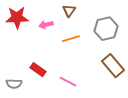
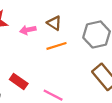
brown triangle: (69, 11) -> (54, 23), moved, turned -32

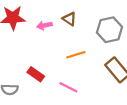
orange line: (57, 46) -> (76, 55), moved

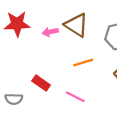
brown triangle: (69, 19) -> (76, 25), size x1.6

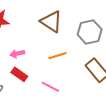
pink arrow: (50, 32) -> (17, 54), moved

